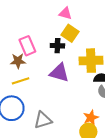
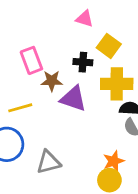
yellow square: (70, 33) -> (109, 46), moved
black cross: (57, 46) -> (83, 62), moved
brown star: (18, 61) -> (52, 81), moved

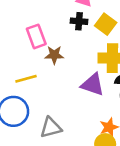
black cross: (83, 62) -> (79, 21), moved
purple triangle: (73, 99) -> (93, 85), moved

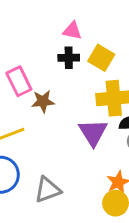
purple triangle: (93, 85) -> (93, 133), turned 45

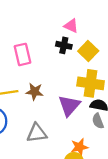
brown star: (43, 101) -> (35, 92), moved
gray triangle: (48, 190) -> (37, 133), moved

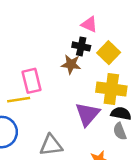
pink rectangle: (23, 54) -> (31, 81), moved
brown star: (35, 92) -> (71, 64), moved

